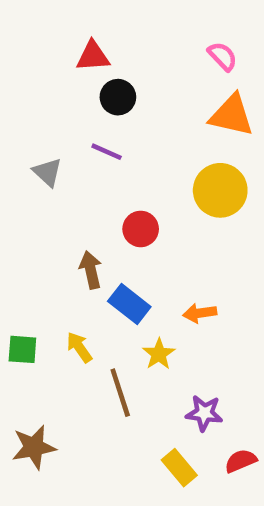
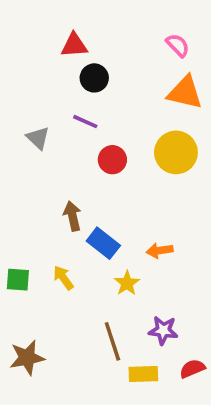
red circle: (141, 229) -> (112, 160), moved
brown line: (120, 393) -> (112, 341), moved
yellow rectangle: (179, 468) -> (143, 374), turned -52

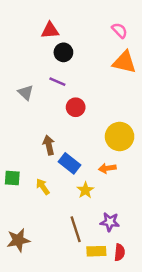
yellow circle: (176, 152) -> (120, 137), moved
green square: (18, 280) -> (12, 178), moved
red semicircle: (192, 369) -> (120, 252), moved, turned 119

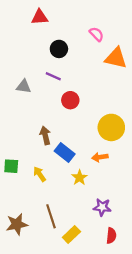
red triangle: (50, 30) -> (40, 17), moved
pink semicircle: (120, 30) -> (97, 34), moved
gray triangle: (26, 93) -> (24, 87), turned -35
brown line: (76, 229) -> (51, 216), moved
yellow rectangle: (96, 251) -> (71, 234), moved, turned -42

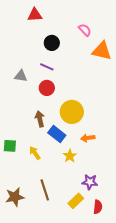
red circle: (70, 100) -> (47, 88), moved
yellow circle: (111, 127) -> (72, 112), moved
yellow rectangle: (71, 234) -> (76, 201), moved

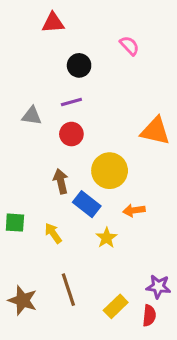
orange triangle: (102, 51) -> (155, 131), moved
purple line: (47, 67) -> (71, 102), turned -40
purple star: (90, 182) -> (158, 287), moved
brown star: (15, 197) -> (23, 300), turned 30

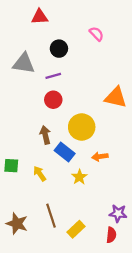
gray triangle: (32, 116) -> (24, 63), moved, size x1.5
yellow rectangle: (116, 306) -> (76, 229), moved

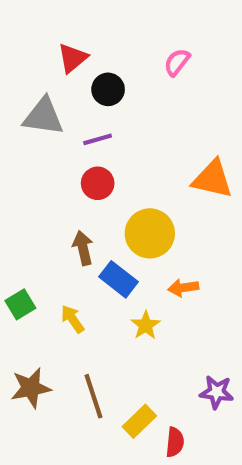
red triangle: (40, 17) -> (73, 58), moved, turned -36
pink semicircle: (96, 34) -> (177, 62), turned -98
green square: (11, 166) -> (20, 304), turned -35
brown star: (17, 224) -> (31, 388), moved, turned -30
red semicircle: (111, 235) -> (175, 442), moved

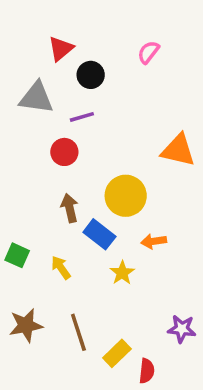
red circle: (98, 183) -> (64, 152), moved
green square: (20, 304) -> (17, 255), turned -35

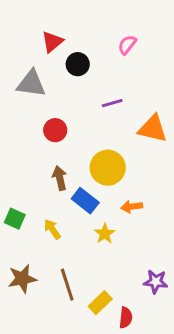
purple line: (82, 117) -> (112, 103), moved

